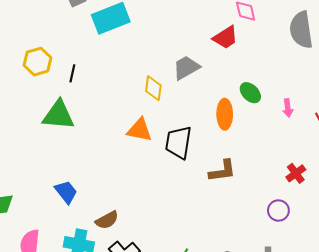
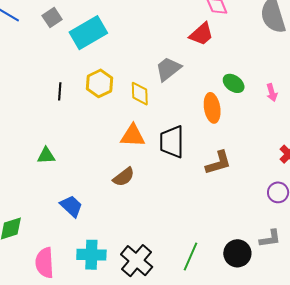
yellow hexagon: (38, 62) -> (100, 83), moved
green triangle: (59, 115) -> (46, 156), moved, size x0.6
brown semicircle: (107, 220) -> (124, 177), moved

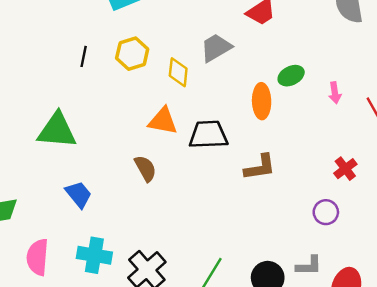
green ellipse: (234, 83) -> (291, 76), turned -70
black trapezoid: (172, 142) -> (208, 135), turned 80
green triangle: (46, 156) -> (57, 130), size x1.8
brown semicircle: (124, 177) -> (145, 168), turned -90

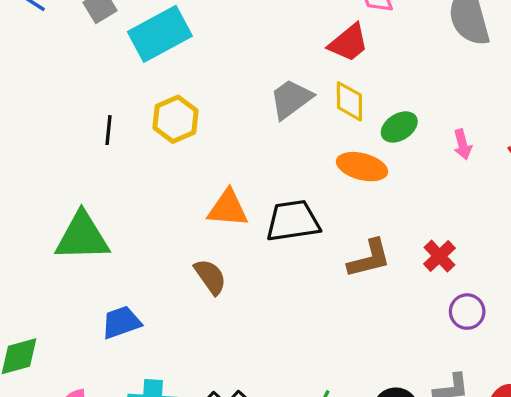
yellow diamond: (178, 72) -> (349, 101), moved
orange ellipse: (262, 101) -> (362, 167), turned -68
red cross: (345, 169) -> (439, 256), moved
blue trapezoid: (79, 194) -> (121, 322), turned -64

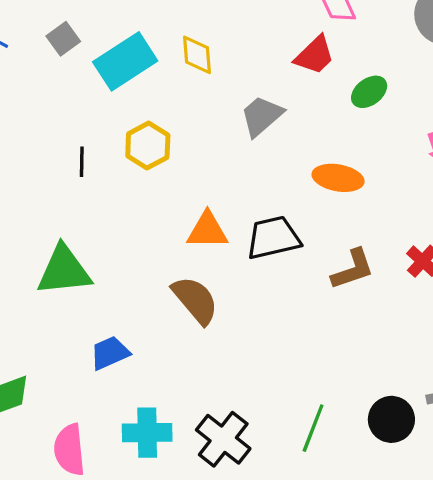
yellow diamond: (349, 101) -> (197, 55), moved
green ellipse: (399, 127) -> (369, 92), moved
brown semicircle: (210, 277) -> (195, 300), size x1.4

